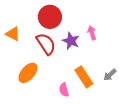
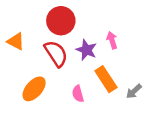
orange rectangle: (84, 77) -> (106, 79), moved
pink semicircle: (64, 90) -> (78, 94), moved

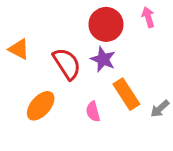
red circle: (61, 21) -> (106, 24), moved
pink arrow: (112, 40) -> (148, 17), moved

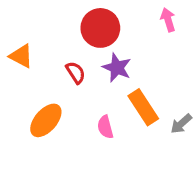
red circle: (106, 24) -> (100, 28), moved
red semicircle: (67, 64) -> (76, 73), size x0.6

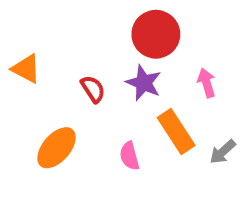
pink arrow: (168, 20) -> (207, 83), moved
red circle: (100, 28) -> (156, 34), moved

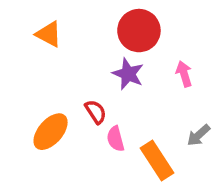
orange triangle: (26, 69) -> (49, 34), moved
red semicircle: (93, 89) -> (96, 112), moved
orange rectangle: (176, 132) -> (157, 160), moved

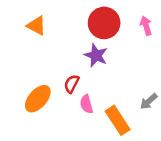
pink arrow: (184, 74) -> (146, 26), moved
red semicircle: (96, 112) -> (72, 84), turned -120

